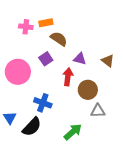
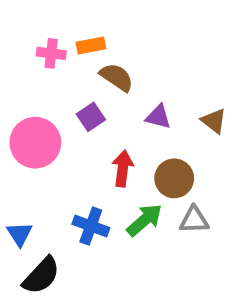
red arrow: (68, 77) -> (123, 168), moved
blue cross: (43, 103) -> (91, 226), moved
black semicircle: (32, 127) -> (41, 276), moved
green arrow: (73, 132) -> (144, 220), moved

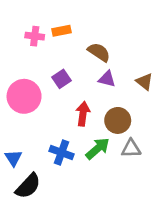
brown semicircle: (117, 77) -> (99, 52), moved

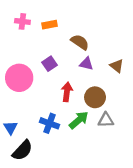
pink cross: (35, 36) -> (22, 21), moved

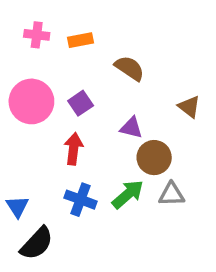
purple triangle: (86, 64) -> (131, 128), moved
pink circle: (19, 78) -> (31, 101), moved
red arrow: (67, 92) -> (74, 149), moved

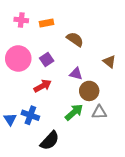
red arrow: (74, 149) -> (43, 86), turned 54
blue cross: (81, 200) -> (30, 115), moved
black semicircle: (37, 243) -> (50, 141), moved

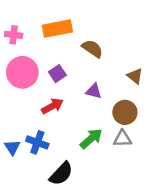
pink cross: (21, 20) -> (14, 35), moved
orange rectangle: (47, 23) -> (57, 29), size x1.6
brown circle: (89, 91) -> (125, 112), moved

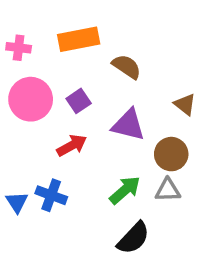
purple triangle: (94, 91) -> (128, 125), size x1.5
black semicircle: (61, 174) -> (133, 238), moved

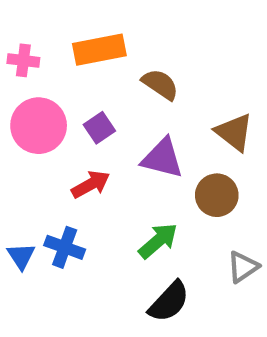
brown triangle: (185, 104) -> (234, 132), size x1.4
gray triangle: (168, 190) -> (243, 267), moved, turned -32

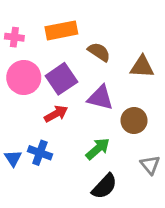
purple square: (99, 128) -> (61, 79), size x1.6
brown triangle: (234, 132) -> (142, 67), moved, turned -35
gray triangle: (243, 267) -> (150, 165), turned -35

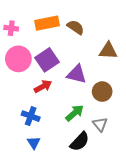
brown semicircle: (99, 52) -> (76, 27), moved
blue triangle: (13, 158) -> (34, 143), moved
gray triangle: (150, 165) -> (100, 124), moved

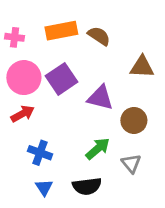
red arrow: (43, 86) -> (23, 114), moved
black semicircle: (80, 142) -> (87, 186), moved, turned 40

